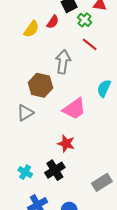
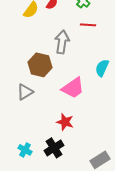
red line: (90, 44) -> (88, 25), turned -35

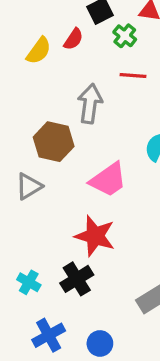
red star: (65, 122) -> (95, 236), size x1.4

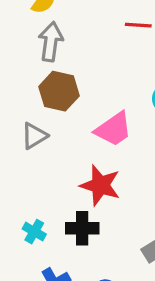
gray arrow: (90, 104) -> (51, 42), moved
black cross: (77, 279) -> (82, 228), turned 32

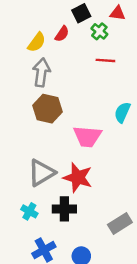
pink trapezoid: (114, 129) -> (87, 136), turned 40
gray triangle: (34, 136) -> (41, 173), moved, size x1.4

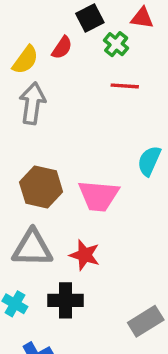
brown hexagon: (47, 109) -> (41, 187), moved
gray triangle: (41, 173) -> (32, 248), turned 32
red star: (78, 178) -> (85, 255), size x0.7

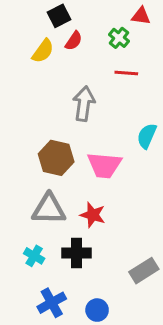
black square: (90, 18) -> (59, 16), moved
gray arrow: (32, 103) -> (84, 104), moved

